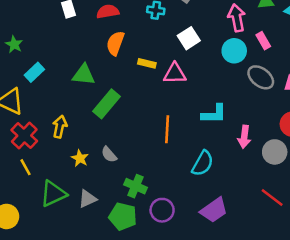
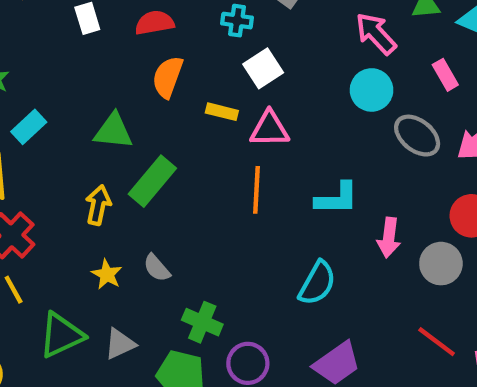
pink arrow: (237, 18) -> (376, 34), turned -32
white square: (189, 38) -> (263, 68), moved
pink rectangle: (263, 41) -> (445, 75), moved
yellow arrow: (60, 127) -> (98, 205), moved
orange line: (167, 129) -> (257, 190), moved

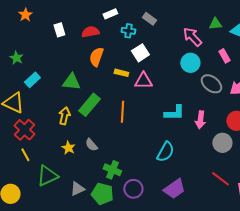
orange line: (257, 190) -> (122, 112), moved
pink arrow: (389, 238) -> (200, 120), moved
gray triangle: (120, 344) -> (77, 189), moved

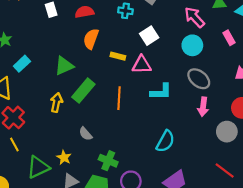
white square: (140, 53) -> (149, 36), moved
green triangle: (71, 82) -> (64, 66), turned -30
gray ellipse: (211, 84) -> (199, 79), moved
cyan L-shape: (174, 113) -> (161, 92), moved
yellow star: (68, 148) -> (64, 157), moved

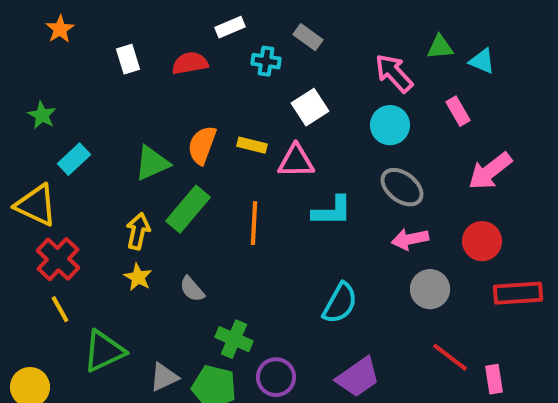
orange semicircle: (91, 39) -> (202, 145), moved
pink arrow: (203, 107) -> (410, 239), turned 72
gray circle: (227, 132) -> (430, 289), moved
yellow star: (64, 157) -> (138, 277), moved

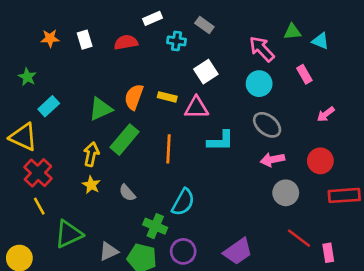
orange star: (60, 29) -> (50, 38), moved, turned 30
pink arrow: (490, 171) -> (326, 114), size x0.6
cyan semicircle: (340, 303) -> (183, 202), moved

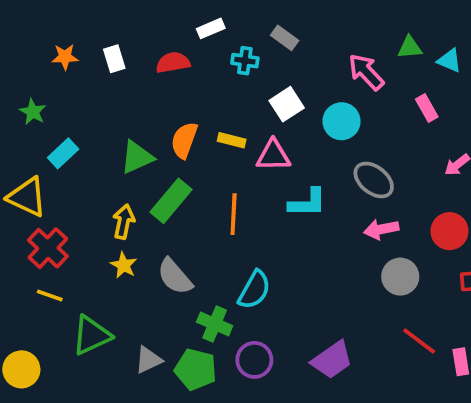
cyan circle: (259, 84) -> (342, 121), moved
gray semicircle: (127, 193) -> (175, 277), size x1.5
yellow line: (39, 206) -> (50, 296), turned -42

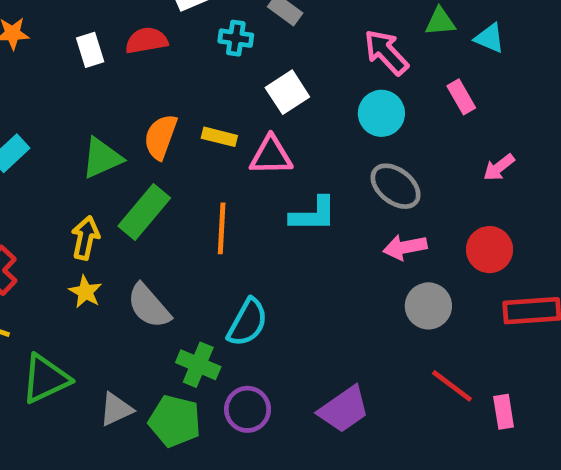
white rectangle: (114, 59) -> (90, 50), moved
cyan circle: (342, 121) -> (381, 113), moved

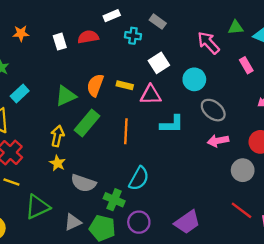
cyan circle: (381, 113) -> (194, 79), moved
gray semicircle: (149, 306) -> (83, 183), moved, turned -30
gray circle: (428, 306) -> (243, 170), moved

